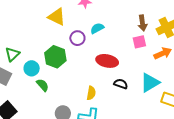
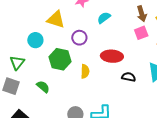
cyan semicircle: (97, 28) -> (104, 18), moved
cyan circle: (32, 68) -> (35, 40), moved
green semicircle: (43, 85) -> (43, 87), moved
yellow semicircle: (91, 93) -> (85, 71), moved

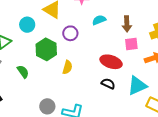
brown arrow: (142, 14) -> (127, 24), moved
red ellipse: (112, 56) -> (111, 62), moved

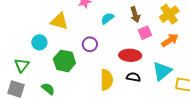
purple circle: (70, 33) -> (90, 44), moved
yellow semicircle: (67, 67) -> (107, 80), moved, size x1.5

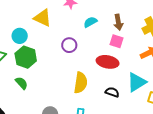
pink square: (145, 33) -> (116, 41), moved, turned 32
green hexagon: (64, 61) -> (26, 57), moved
black semicircle: (133, 77) -> (112, 92), moved

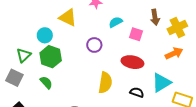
brown arrow: (118, 22) -> (155, 17), moved
pink square: (116, 41) -> (136, 34), moved

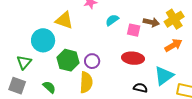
brown arrow: (155, 17) -> (151, 22), moved, turned -63
cyan circle: (45, 35) -> (43, 40), size x1.5
purple circle: (94, 45) -> (92, 61), moved
green hexagon: (51, 57) -> (68, 60), moved
yellow semicircle: (105, 83) -> (86, 82), moved

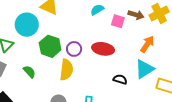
orange arrow: (173, 45) -> (147, 44), moved, turned -30
red ellipse: (133, 58) -> (103, 49), moved

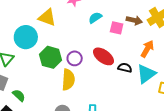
red ellipse: (103, 49) -> (104, 56), turned 30
green semicircle: (29, 72) -> (19, 95), moved
black semicircle: (120, 79) -> (125, 68), moved

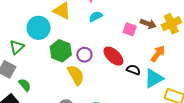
cyan semicircle: (95, 18) -> (96, 16), moved
yellow semicircle: (68, 80) -> (76, 75), turned -40

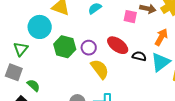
yellow semicircle: (76, 75) -> (100, 69), moved

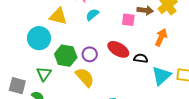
green triangle: (21, 49) -> (44, 74), moved
cyan triangle: (161, 62) -> (161, 76), moved
yellow semicircle: (100, 69) -> (85, 77), moved

